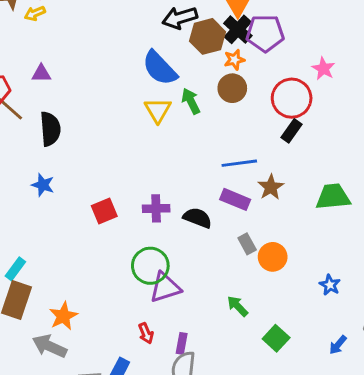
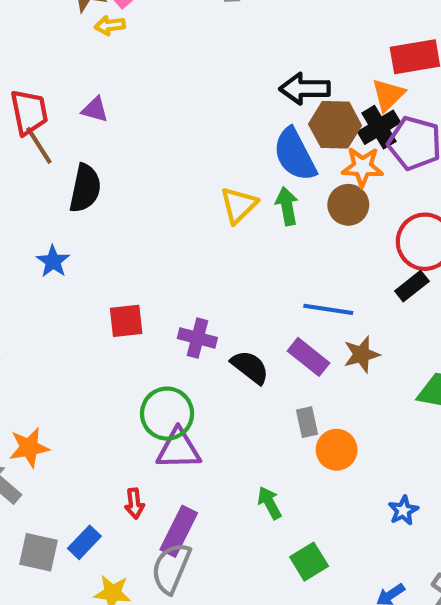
orange star: (234, 60) -> (362, 167), size x1.4
blue semicircle: (160, 68) -> (295, 155), moved
purple rectangle: (182, 343) -> (179, 531), size x1.6

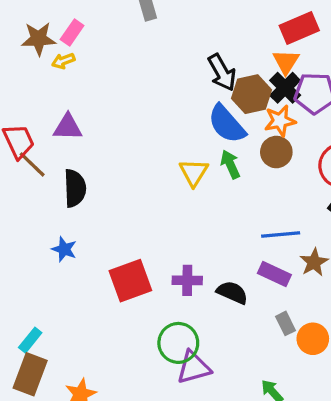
black arrow: (305, 89) -> (222, 72), turned -105
purple triangle: (95, 110) -> (68, 127), size x1.4
red square: (126, 321) -> (130, 281), size x1.5

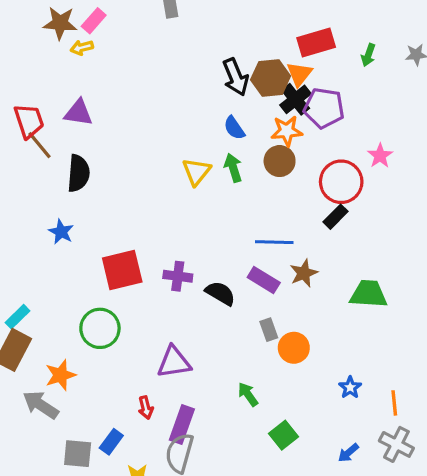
brown hexagon: (252, 94) -> (271, 78), moved
blue semicircle: (227, 124) -> (234, 128), size x0.6
green circle: (178, 343) -> (100, 328), moved

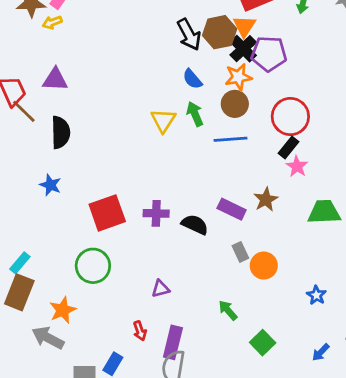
pink star: (380, 156) -> (297, 166), moved
blue line: (274, 242) -> (230, 139), moved
purple triangle: (174, 362) -> (160, 289), size x0.6

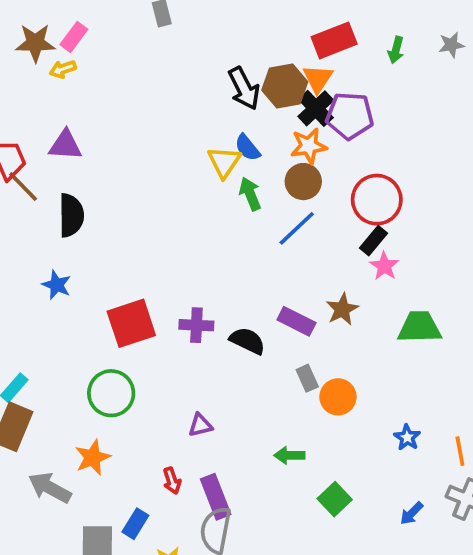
yellow triangle: (163, 120) -> (224, 162), moved
blue line: (230, 139) -> (297, 228), turned -40
orange star: (63, 310) -> (93, 457), moved
green arrow: (228, 310) -> (289, 455), turned -50
purple rectangle: (173, 342) -> (216, 497), turned -36

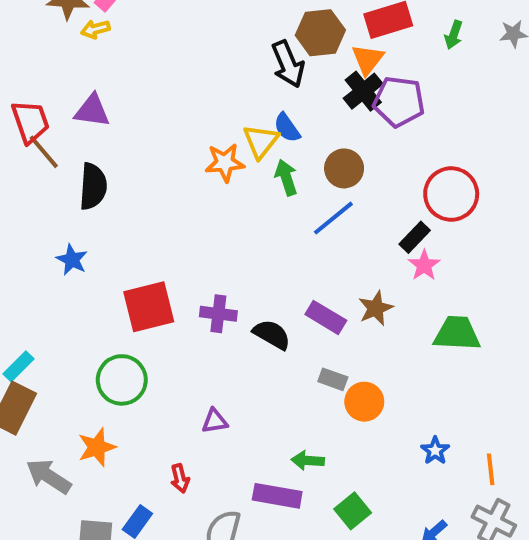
brown hexagon: (285, 86) -> (320, 33), moved
orange star: (309, 146) -> (225, 163), moved
red circle: (377, 200) -> (451, 194), moved
gray rectangle: (307, 378) -> (333, 379), turned -50
purple rectangle: (216, 497) -> (277, 496), moved, turned -63

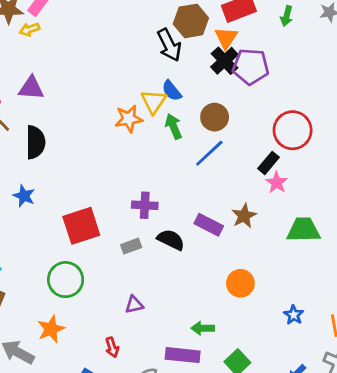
purple cross: (218, 314) -> (145, 205), moved
gray rectangle: (333, 379) -> (131, 246), moved, turned -36

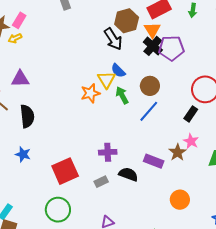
pink star: (277, 183) -> (191, 141), moved

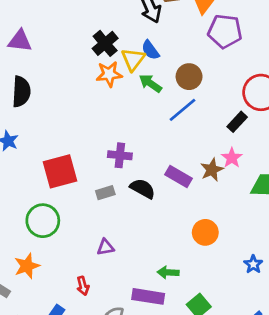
black cross: (153, 46) -> (105, 43), moved
green arrow: (122, 95) -> (150, 83), turned -36

